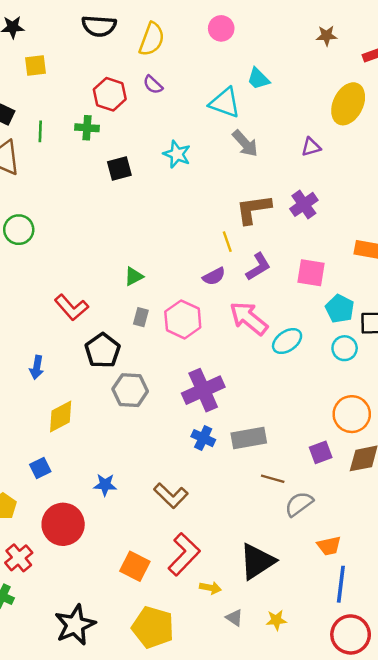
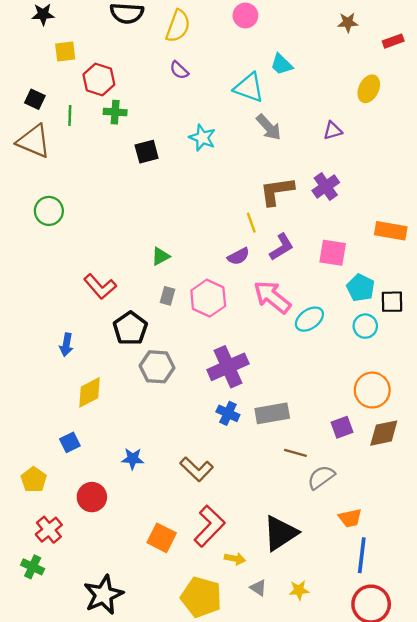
red hexagon: (110, 94) -> (99, 79), moved
yellow ellipse: (348, 104) -> (369, 89), size x0.7
red circle: (63, 524) -> (92, 497), size x0.7
yellow pentagon: (153, 627) -> (201, 597), moved

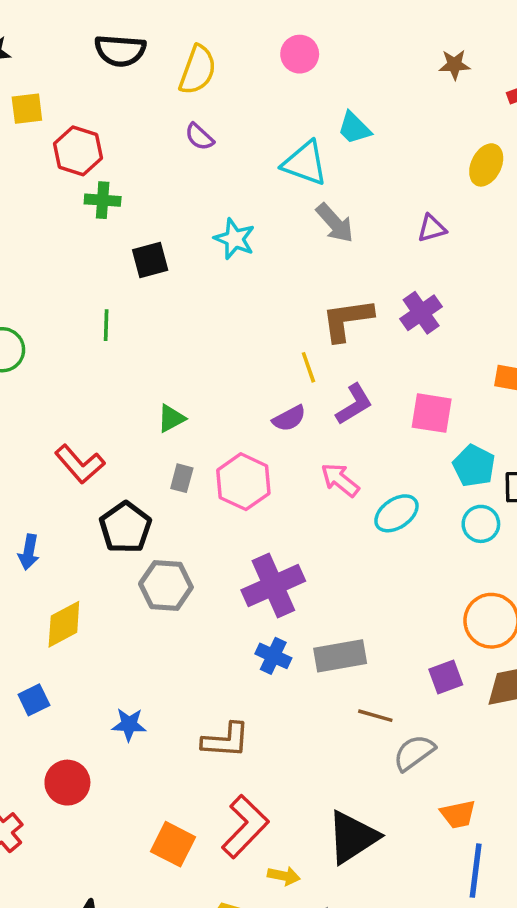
green line: (70, 116) -> (106, 325), moved
pink arrow: (272, 297) -> (340, 480), size x0.7
brown L-shape: (197, 469) -> (226, 740), turned -40

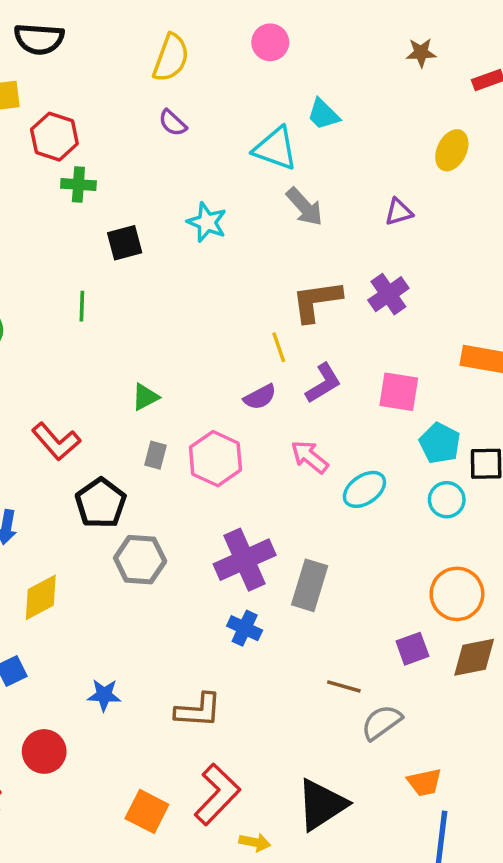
black semicircle: (120, 51) -> (39, 39), moved
gray rectangle: (340, 656) -> (310, 585), moved, turned -63

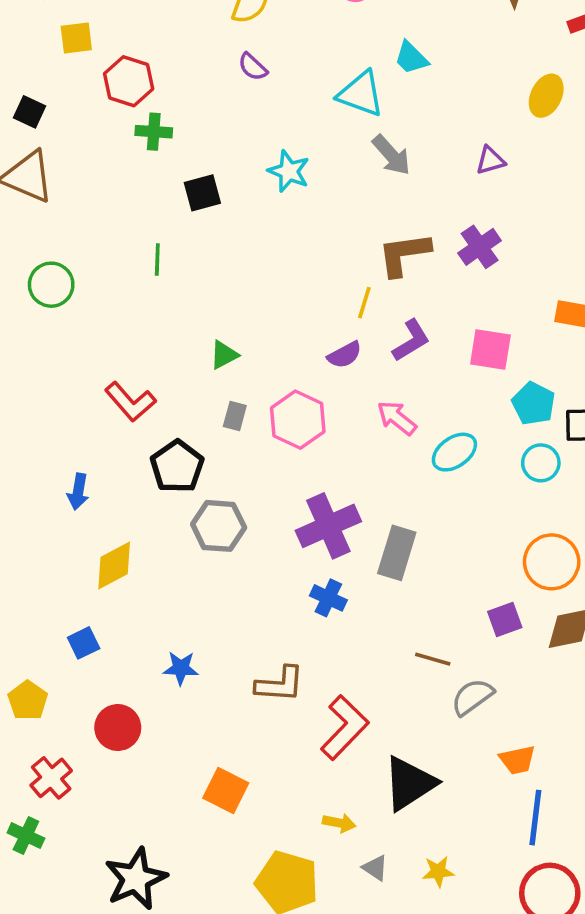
yellow line: (279, 347) -> (364, 303), turned 36
red L-shape: (217, 794) -> (345, 728), moved

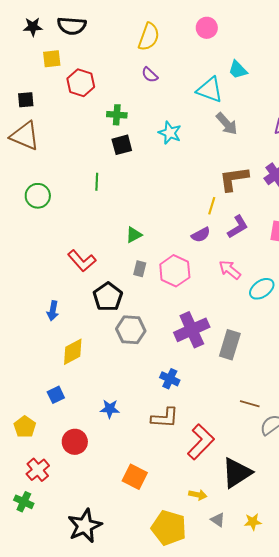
black square: (30, 112) -> (26, 100), turned -30
green cross: (154, 132) -> (117, 115), moved
blue cross: (328, 598) -> (170, 379), moved

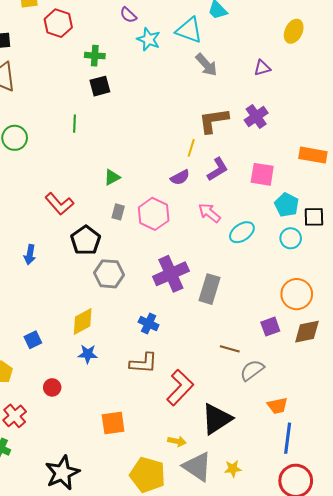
cyan star: (170, 133) -> (149, 39), moved
yellow diamond: (73, 352) -> (83, 321), moved
red circle: (75, 442) -> (52, 387), size x0.7
orange square: (135, 477) -> (113, 423), turned -35
gray triangle: (218, 520) -> (197, 467), size x2.0

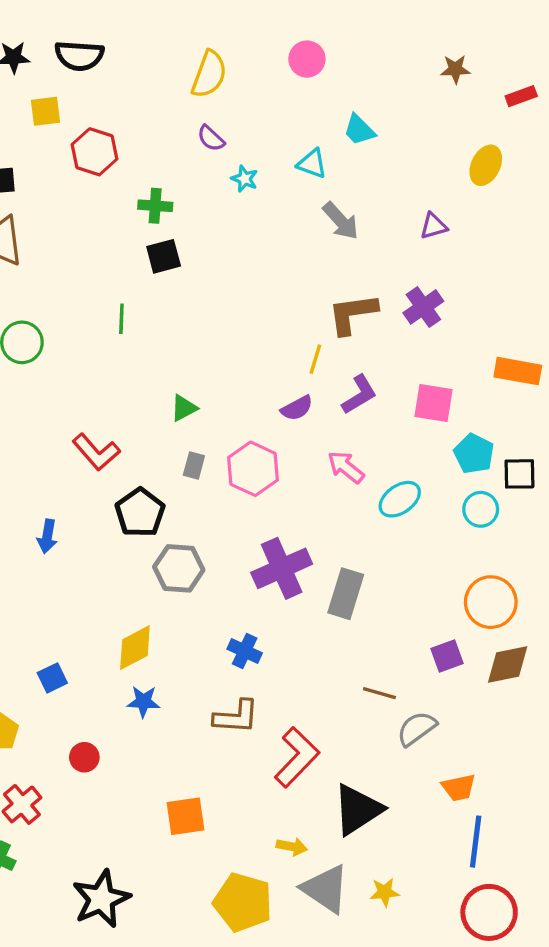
cyan triangle: (189, 30) -> (312, 164), size x0.7
cyan star: (149, 39) -> (245, 179), size x0.7

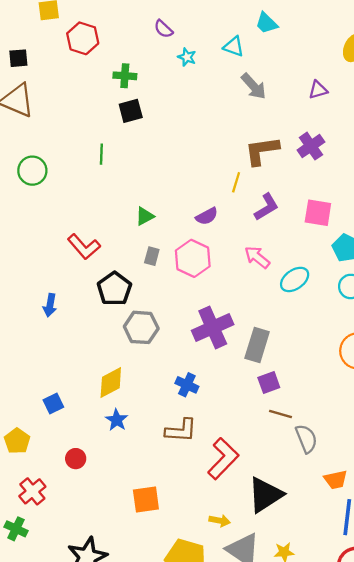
purple semicircle: (297, 408) -> (207, 216), moved
purple square: (447, 656) -> (269, 382), moved
blue star: (143, 702) -> (117, 420), turned 30
gray semicircle: (417, 729) -> (306, 439), turned 104

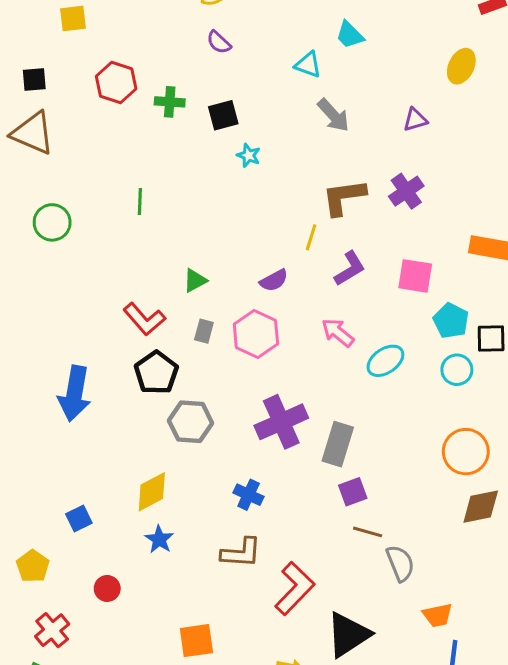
red hexagon: (83, 38) -> (116, 83), moved
cyan star: (187, 57) -> (249, 155), moved
black square: (131, 111) -> (223, 115), moved
red L-shape: (84, 247) -> (144, 319), moved
blue arrow: (50, 305) -> (74, 394), size x1.8

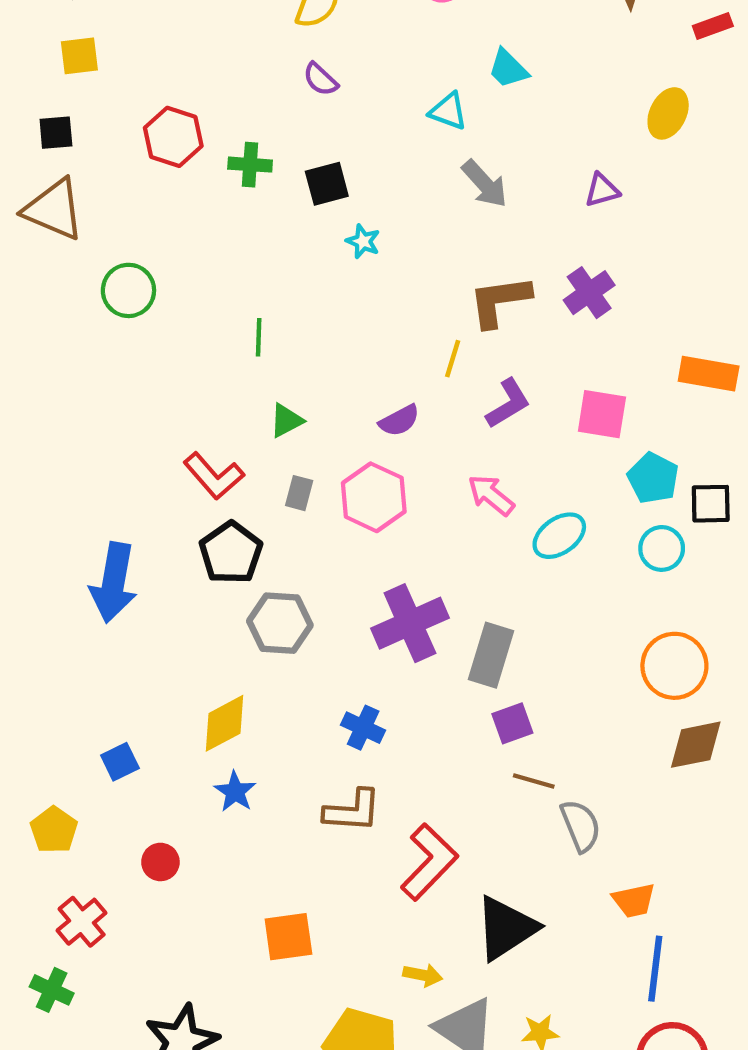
yellow square: (73, 19) -> (79, 56), moved
green line: (140, 202) -> (259, 337), moved
green circle: (52, 222) -> (128, 290), moved

